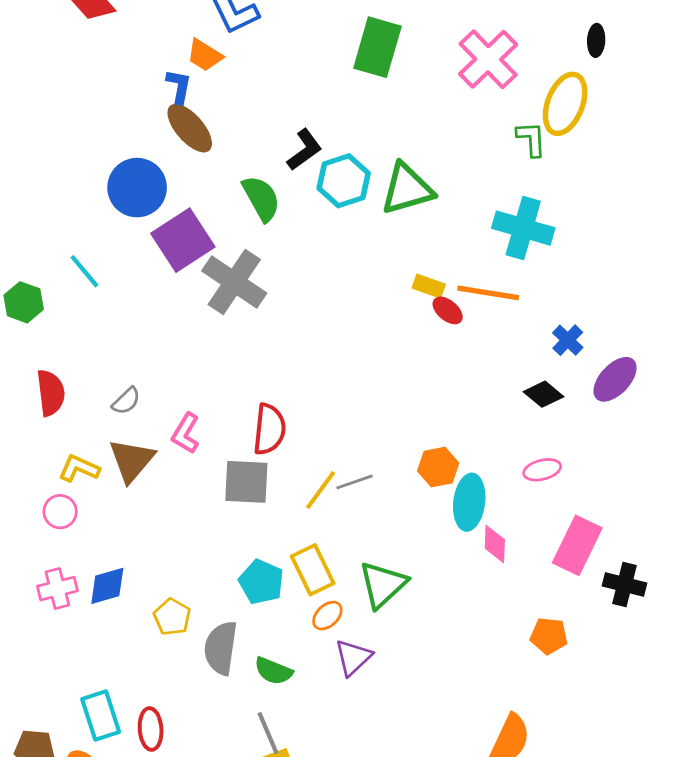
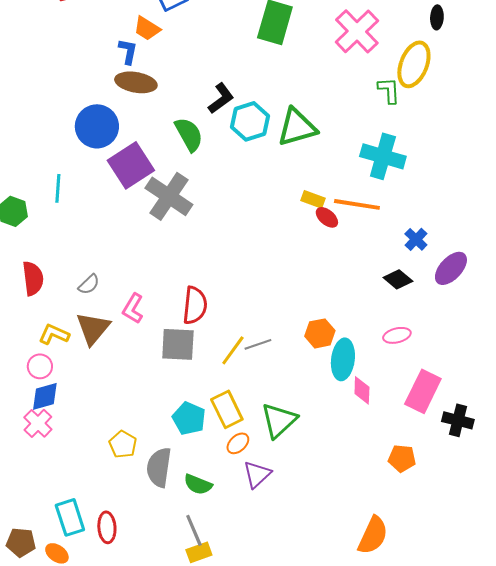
brown ellipse: (190, 128) -> (136, 82), turned -39
cyan line: (84, 271) -> (58, 188), turned 44
blue diamond: (107, 586) -> (45, 396), moved
pink cross: (57, 589) -> (38, 423), turned -32

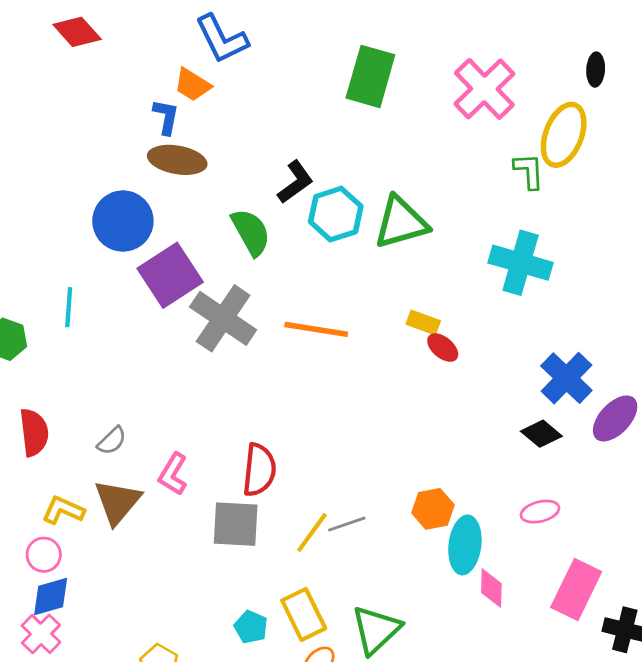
orange line: (357, 204) -> (316, 329), moved
blue cross: (416, 239) -> (566, 378), size x1.6
cyan pentagon: (189, 418) -> (251, 627), size x0.7

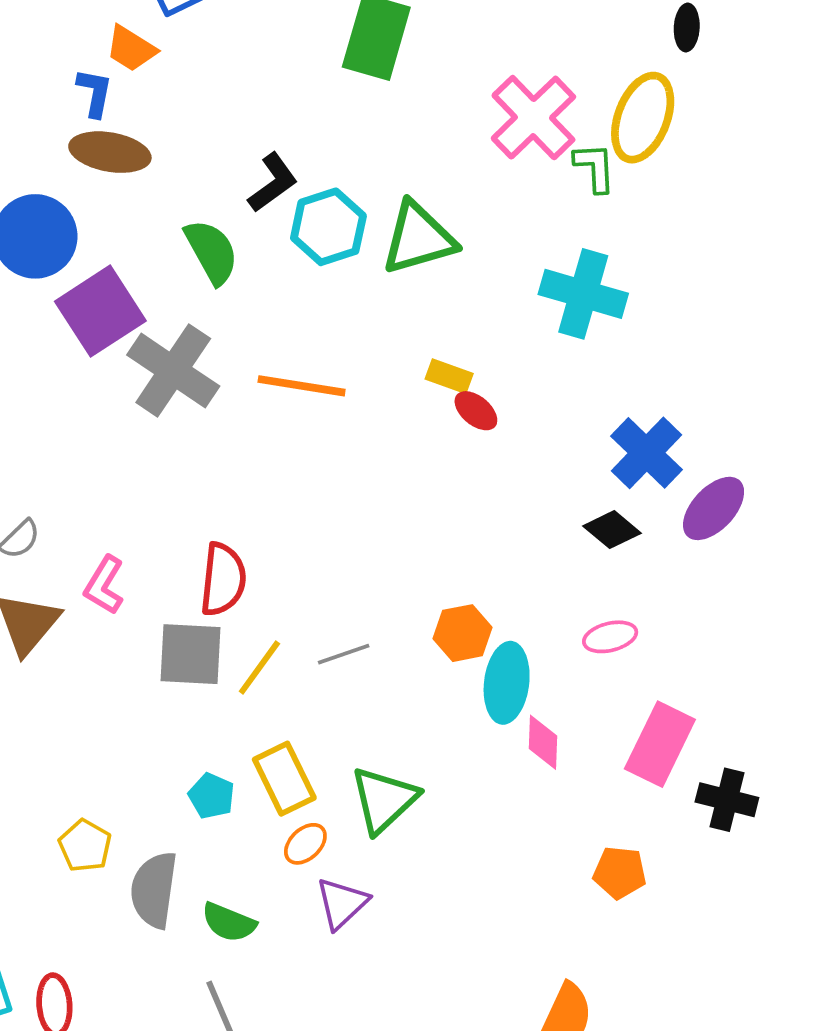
pink cross: (484, 89) -> (533, 118), moved
yellow line: (312, 532) -> (259, 668), moved

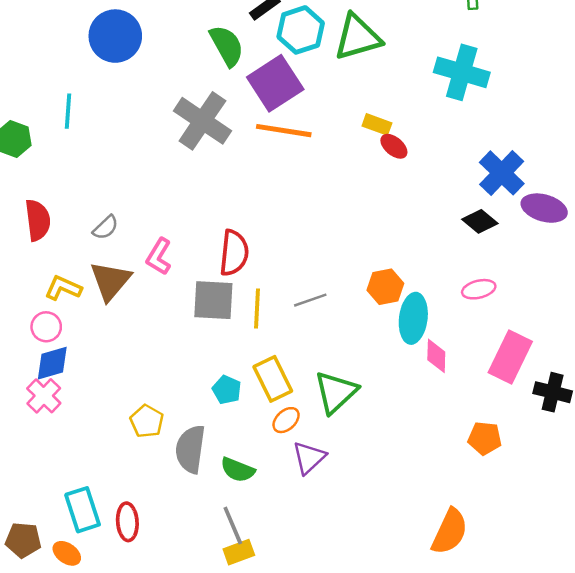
purple square: (100, 311) -> (275, 83), moved
purple ellipse: (714, 508) -> (544, 208), turned 63
yellow line: (259, 668) -> (257, 309), turned -33

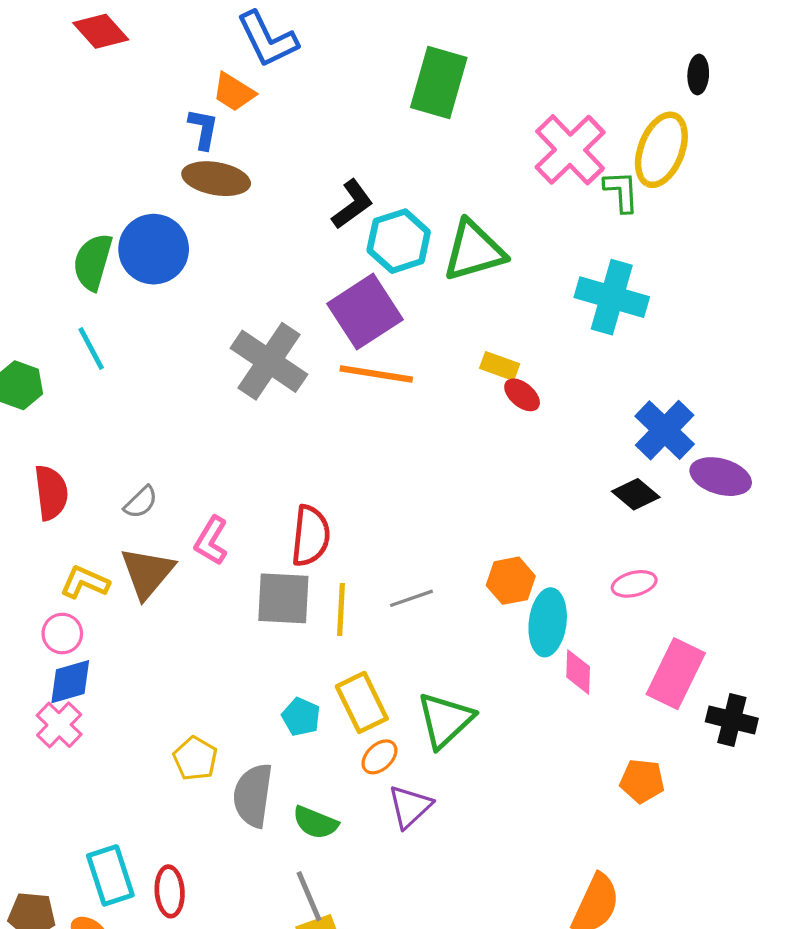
green semicircle: (227, 46) -> (93, 262), moved, turned -135
cyan line: (68, 111) -> (91, 348), turned -32

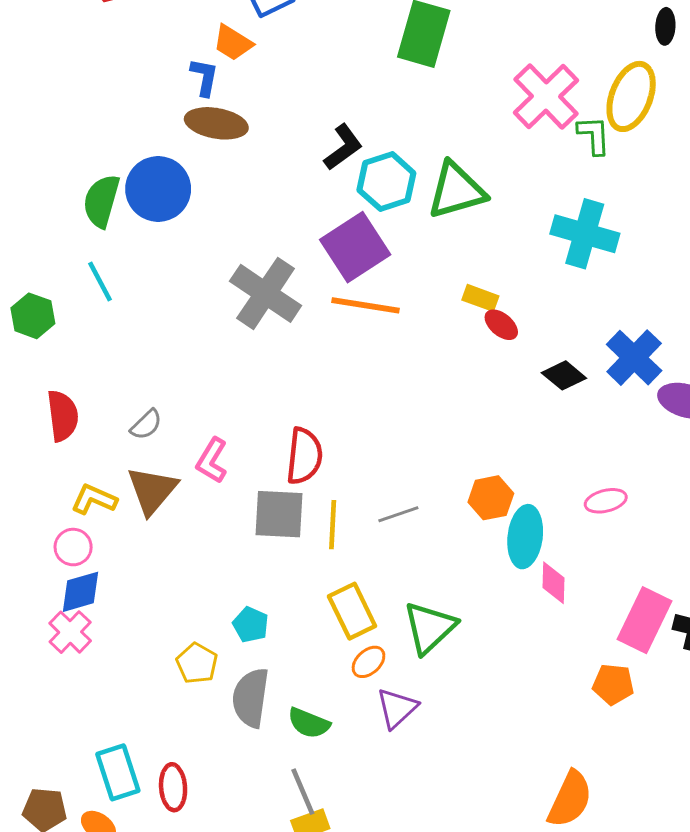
black diamond: (636, 494) -> (564, 375), moved
pink rectangle: (676, 674) -> (644, 620), moved
cyan pentagon: (301, 717) -> (251, 625), moved

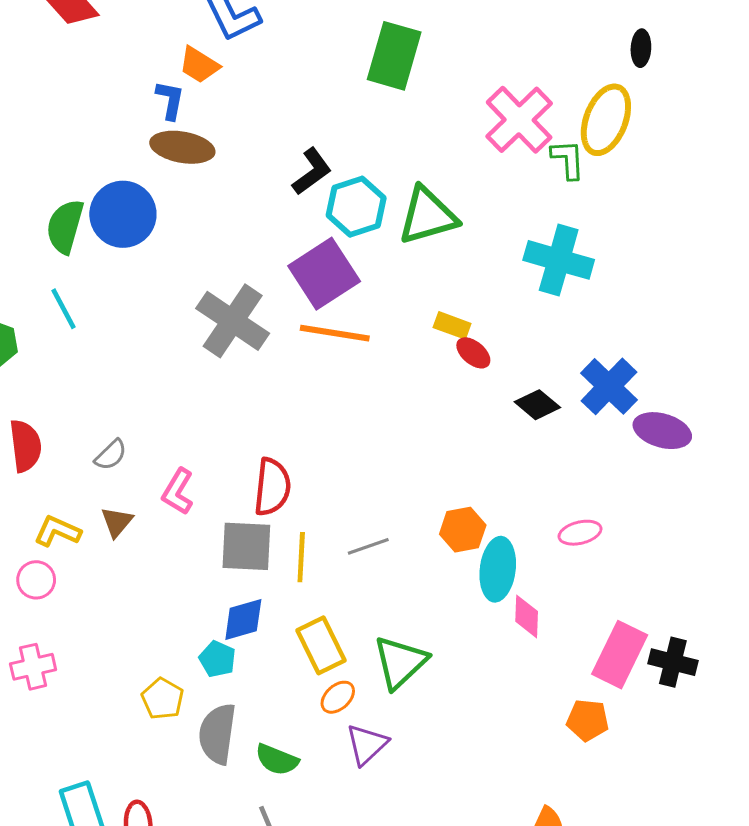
brown triangle: (152, 490) -> (117, 522), size x0.6
blue diamond: (81, 592) -> (243, 619), moved
pink cross: (70, 632) -> (33, 667), turned 33

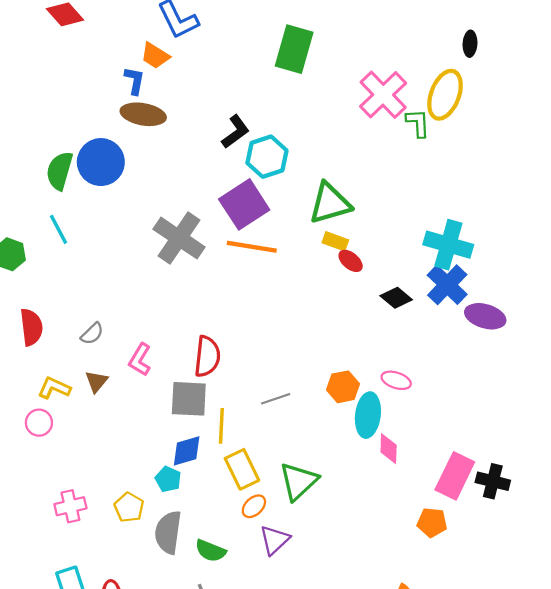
green triangle: (428, 216) -> (330, 203), moved
cyan cross: (559, 260) -> (448, 245), moved
pink ellipse: (580, 533) -> (396, 380), moved, turned 32
yellow line: (301, 557) -> (221, 426), moved
pink cross: (33, 667) -> (70, 506), moved

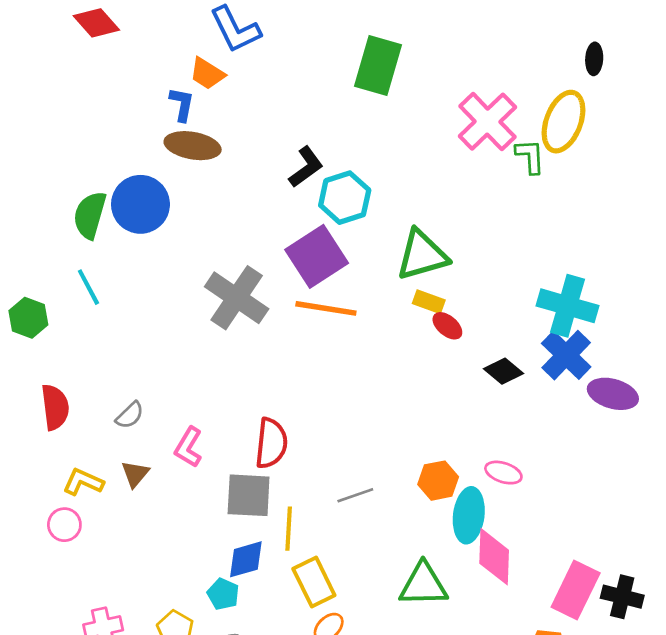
pink diamond: (389, 449) -> (494, 557), size x1.5
green triangle: (298, 481) -> (423, 585), moved, turned 42

